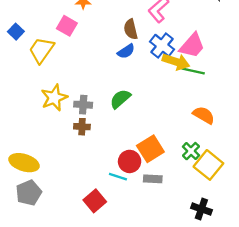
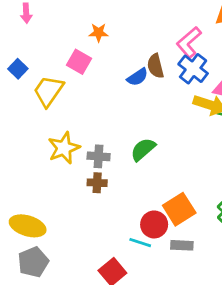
blue cross: (162, 46) -> (193, 69), moved
blue semicircle: (126, 51) -> (137, 77), moved

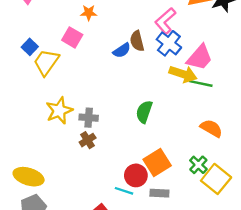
blue square: (18, 69) -> (30, 47), moved
green semicircle: (143, 149) -> (144, 112), moved, turned -30
brown cross: (97, 183) -> (88, 140), turned -35

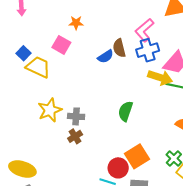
blue cross: (169, 43) -> (148, 50), turned 35
yellow trapezoid: (46, 62) -> (38, 67), turned 80

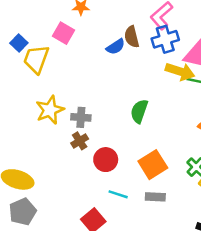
yellow trapezoid: (38, 67) -> (36, 59), turned -95
red circle: (118, 168) -> (106, 160), moved

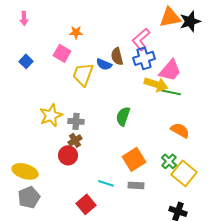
blue semicircle: (116, 47) -> (104, 64), turned 56
yellow trapezoid: (36, 59) -> (83, 74), moved
red circle: (106, 160) -> (68, 155), moved

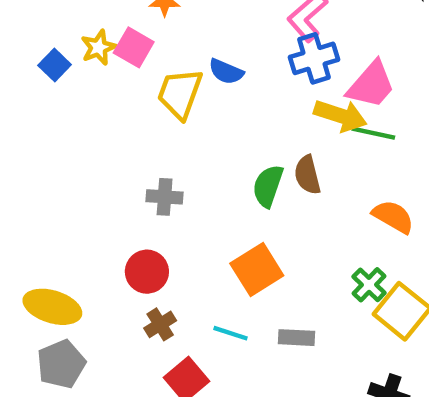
brown semicircle: (117, 56) -> (307, 175), moved
yellow star: (51, 115) -> (99, 47), moved, size x0.7
brown cross: (75, 140) -> (160, 324), moved
orange square: (134, 159) -> (257, 269), moved

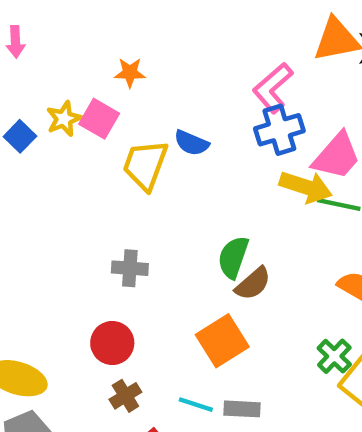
brown semicircle: (307, 175) -> (253, 284), moved, turned -117
gray rectangle: (296, 338) -> (242, 409), moved

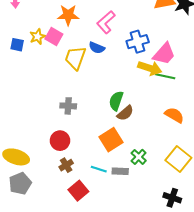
orange star: (130, 73) -> (68, 15), size x1.5
pink L-shape: (273, 88) -> (106, 22), moved
blue square: (20, 136) -> (17, 45), turned -32
green cross: (334, 356) -> (139, 157), moved

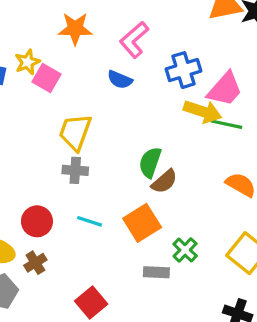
pink square: (54, 37) -> (47, 78), moved
yellow trapezoid: (75, 58) -> (75, 132), moved
red circle: (60, 141) -> (37, 221), moved
brown cross: (66, 165) -> (35, 263), moved
cyan line: (99, 169) -> (90, 221), moved

